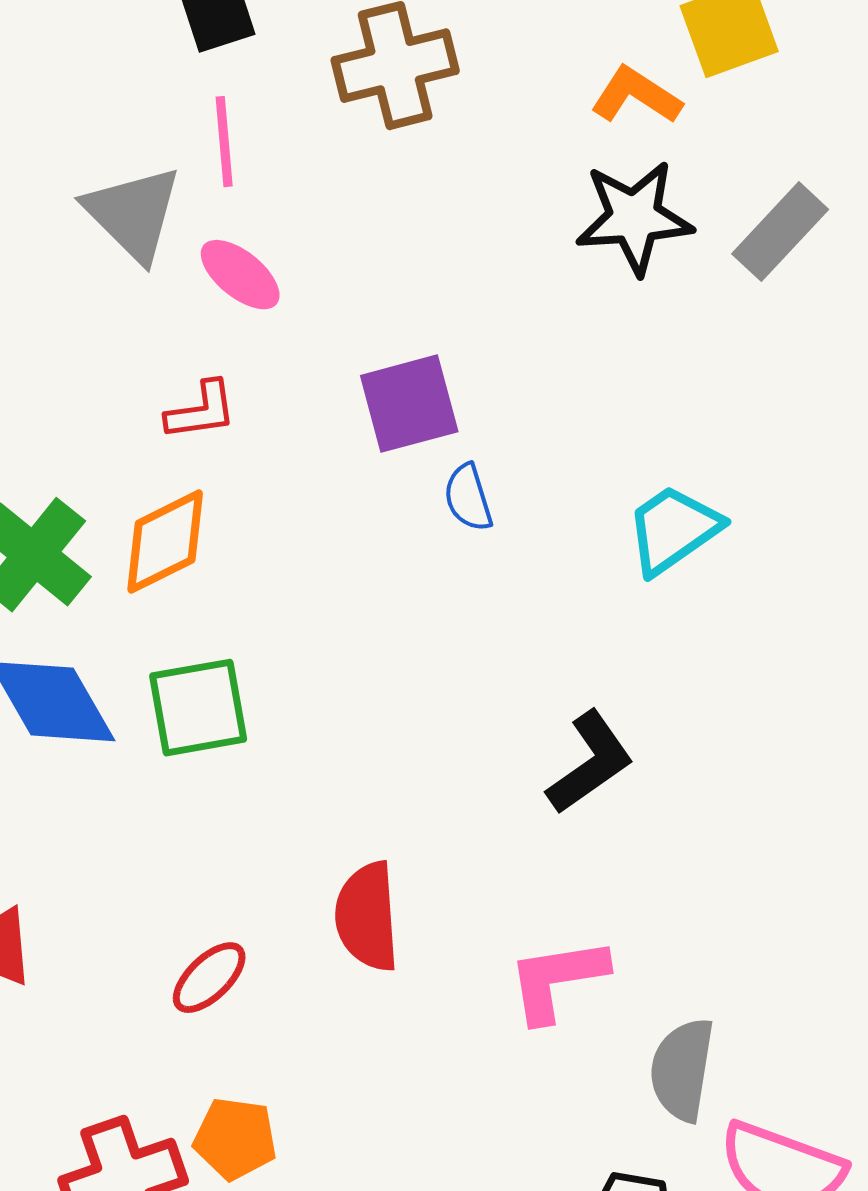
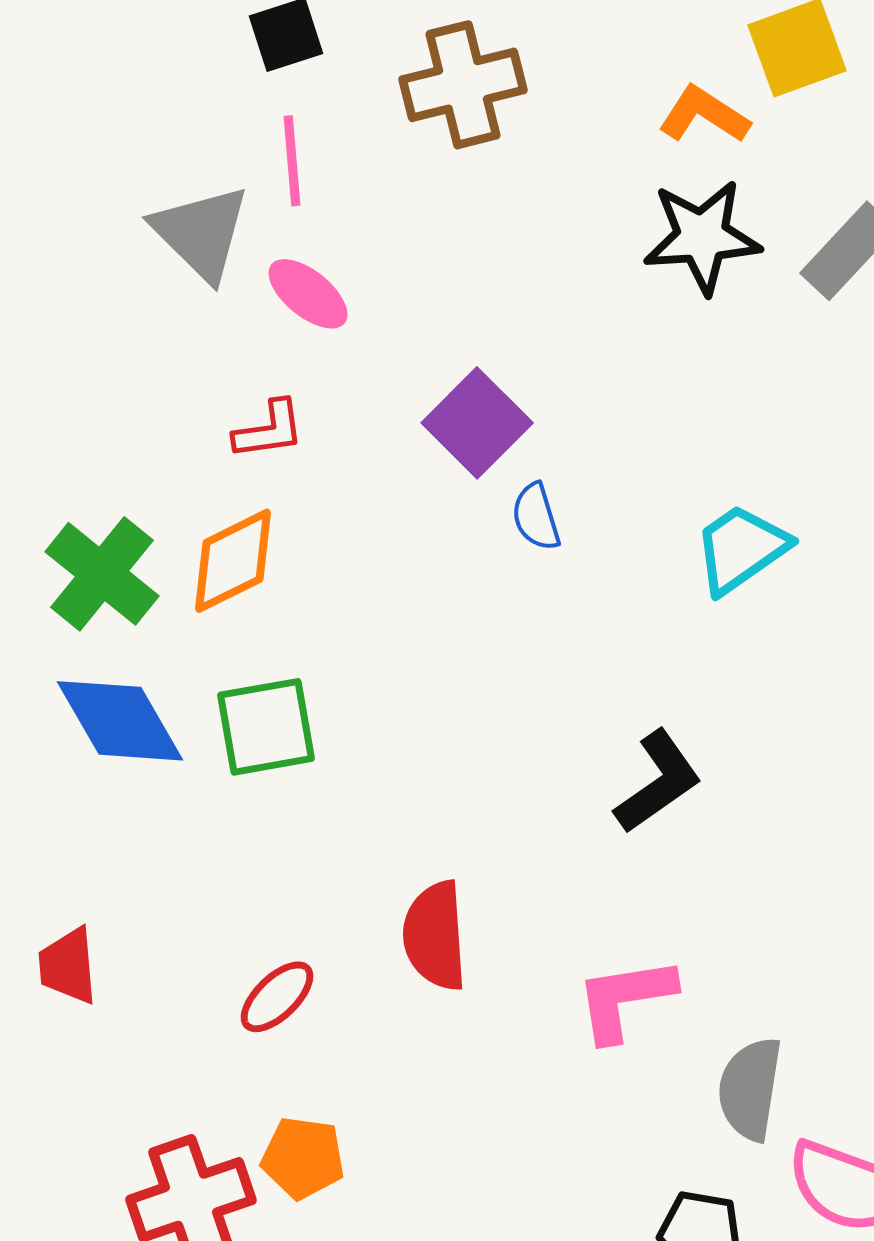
purple square: (409, 404) -> (477, 423), turned -30

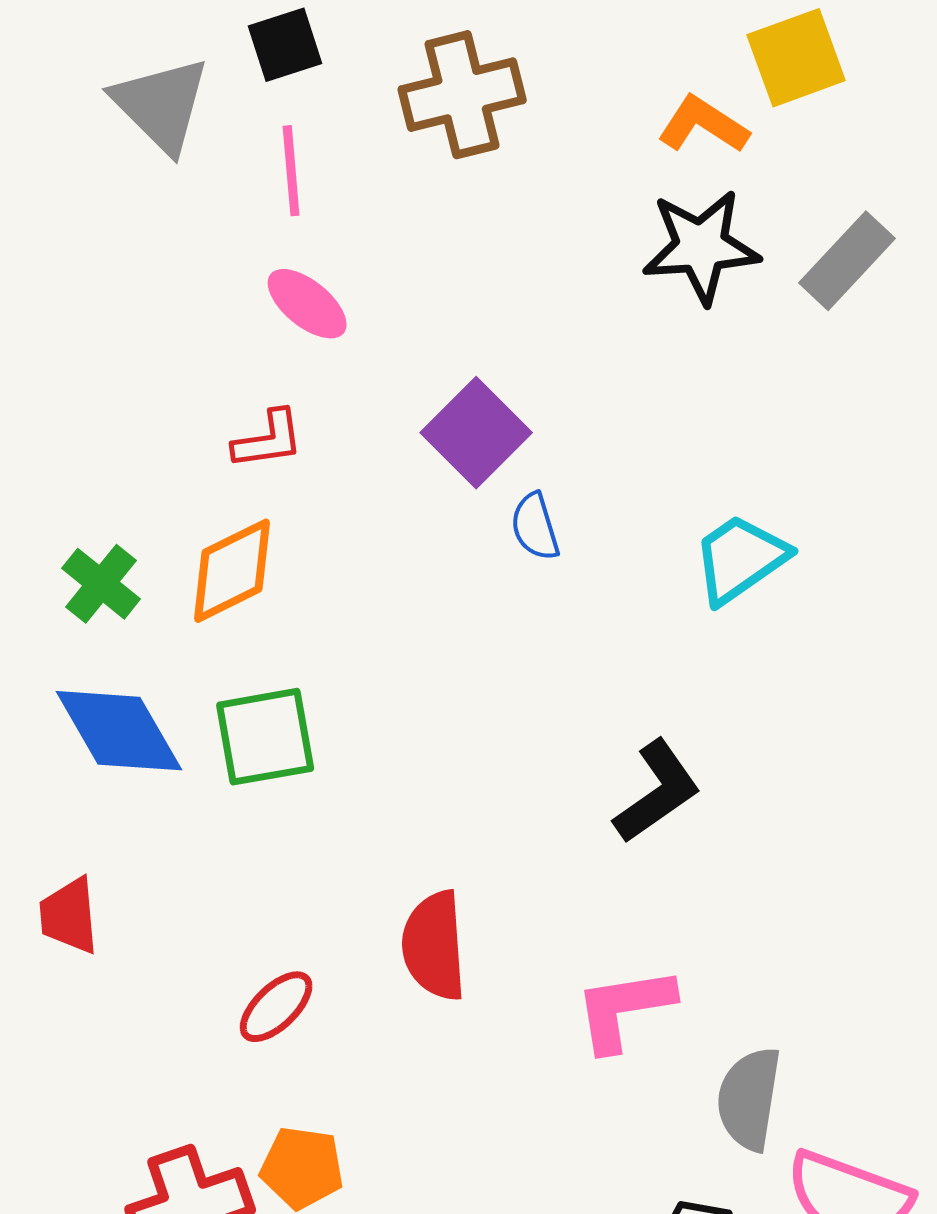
gray triangle: (201, 233) -> (161, 105), moved
green cross: (102, 574) -> (101, 584), size x0.7
red trapezoid: (68, 966) -> (69, 916), moved

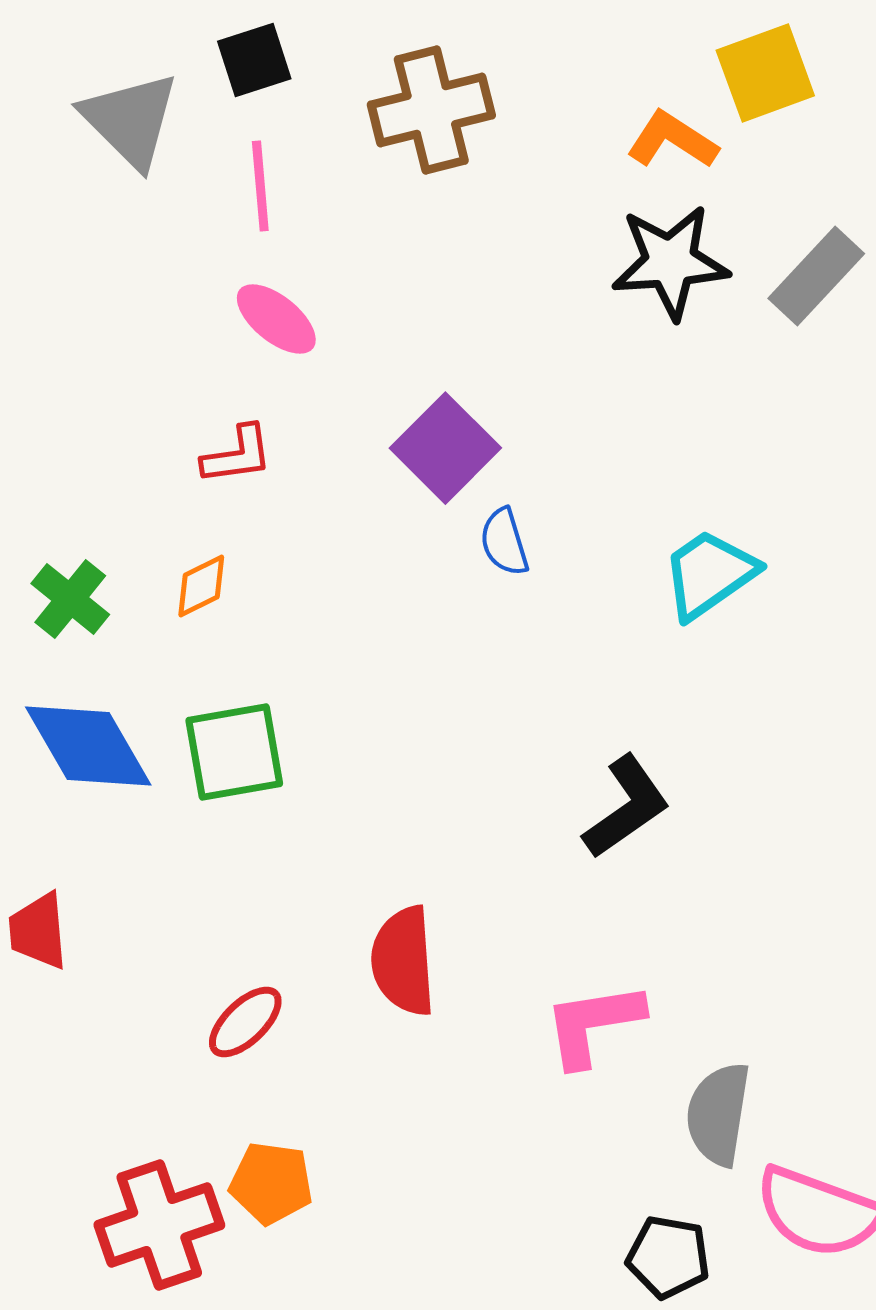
orange diamond: (232, 571) -> (201, 586), size x0.6

